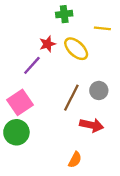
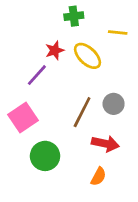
green circle: (16, 132) -> (45, 156), moved
orange semicircle: (75, 160) -> (98, 177), moved

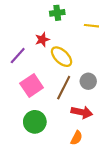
yellow ellipse: (88, 56) -> (62, 57), moved
purple line: (37, 75) -> (18, 56), moved
pink square: (23, 118) -> (32, 86), moved

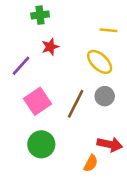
green cross: (57, 13) -> (40, 15), moved
yellow ellipse: (62, 57) -> (100, 62), moved
red arrow: (82, 112) -> (110, 144), moved

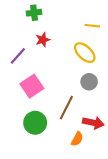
brown line: (76, 104) -> (66, 108), moved

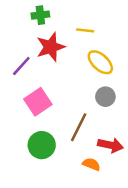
yellow line: (92, 26) -> (85, 30), moved
red star: (43, 40) -> (51, 47), size x1.6
orange semicircle: (77, 139) -> (91, 164), turned -96

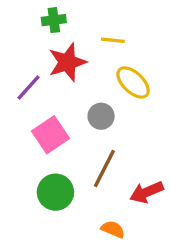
gray circle: (105, 97) -> (101, 116), moved
red arrow: (111, 145) -> (147, 192), turned 145
orange semicircle: (91, 164) -> (113, 229), moved

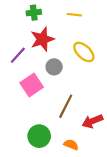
yellow line: (113, 40) -> (74, 15), moved
gray circle: (101, 116) -> (54, 67), moved
green circle: (55, 192) -> (39, 136), moved

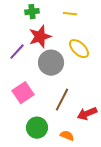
gray circle: (54, 67) -> (51, 63), size x1.6
pink square: (32, 85) -> (23, 93), moved

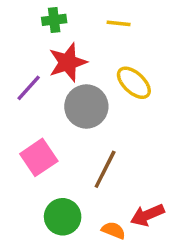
red arrow: (87, 114) -> (147, 215), moved

